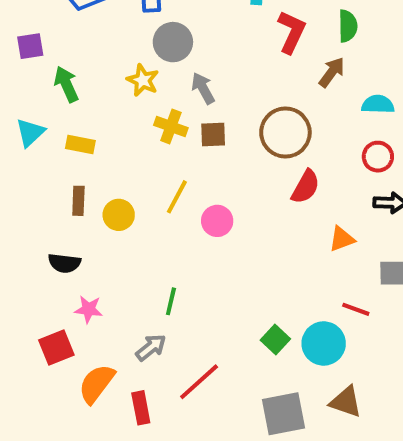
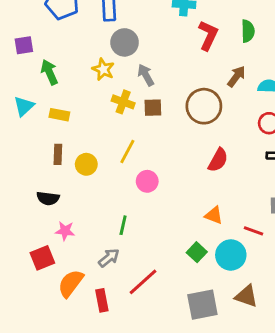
brown arrow: (332, 72) -> (236, 76), moved
red semicircle: (306, 187) -> (218, 160), moved
pink circle: (217, 221) -> (147, 181), moved
orange triangle: (342, 239) -> (214, 215), moved, turned 42

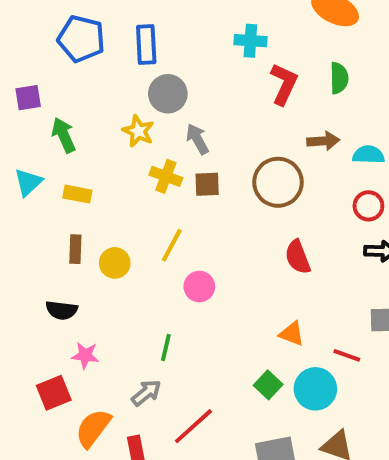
brown arrow: (236, 76) -> (323, 141), turned 50
red semicircle: (218, 160) -> (298, 257), turned 130

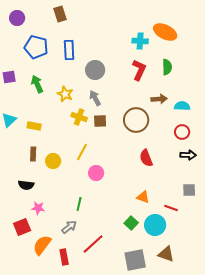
cyan cross: (250, 41) -> (140, 41), moved
gray circle: (168, 94) -> (95, 70), moved
green arrow: (64, 135) -> (37, 84), moved

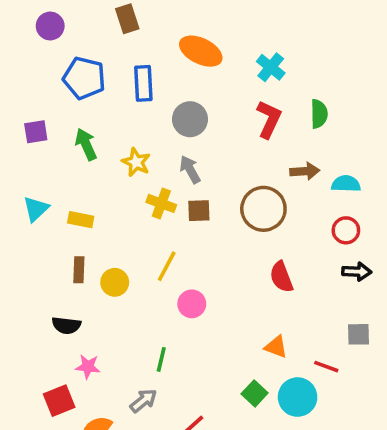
orange ellipse: (165, 32) -> (201, 51), moved
cyan cross: (140, 41) -> (271, 67), turned 35

